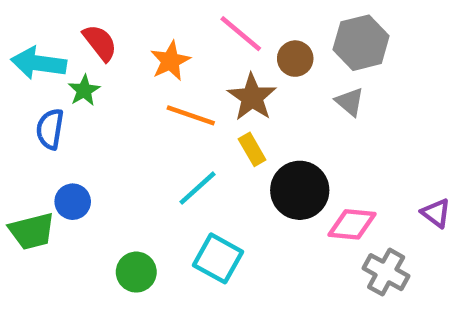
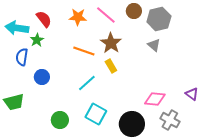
brown circle: (295, 59) -> (134, 11), moved
orange star: (170, 61) -> (78, 17), moved, turned 30
black circle: (300, 190) -> (132, 124), moved
blue circle: (73, 202) -> (42, 77), moved

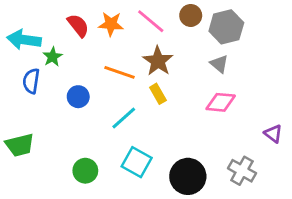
red semicircle: (44, 19) -> (78, 25), moved
blue circle: (42, 77) -> (78, 97), moved
pink diamond: (155, 99) -> (221, 102), moved

